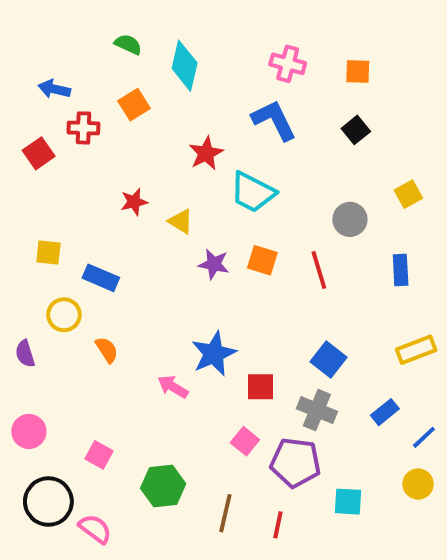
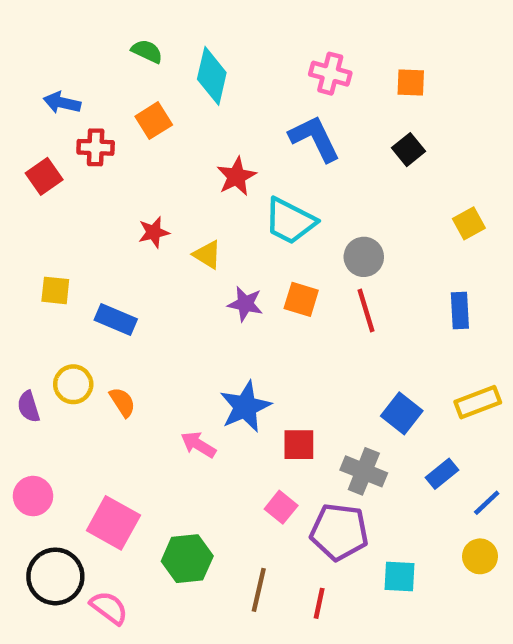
gray circle: (350, 219) -> (364, 257), moved
yellow circle: (64, 315) -> (73, 384), moved
blue square: (329, 359) -> (402, 413), moved
pink square: (99, 455) -> (113, 523), size x1.6

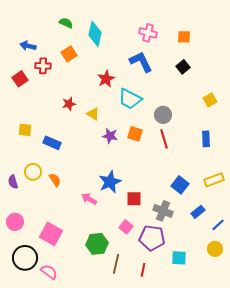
green hexagon: (187, 559) -> (97, 244), moved

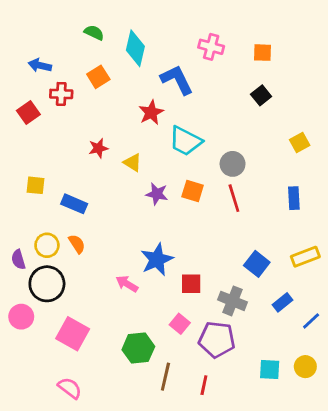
blue L-shape: (141, 62) -> (177, 80), moved
orange semicircle: (55, 180) -> (77, 244), moved
yellow circle: (215, 249) -> (305, 367), moved
black circle: (25, 258) -> (47, 284), moved
cyan square: (179, 258) -> (270, 369), moved

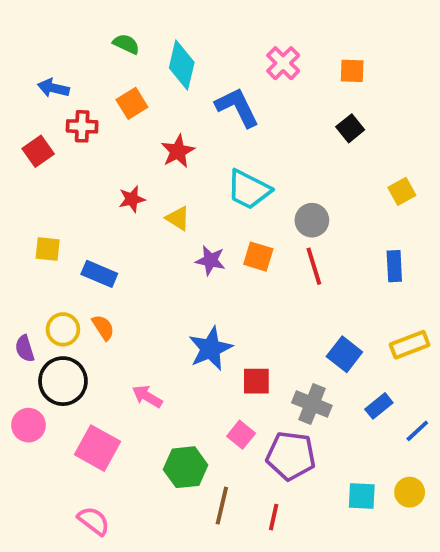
pink cross: (211, 47) -> (283, 63), turned 30
red star: (151, 113) -> (178, 151), moved
pink arrow: (127, 284) -> (147, 396), moved

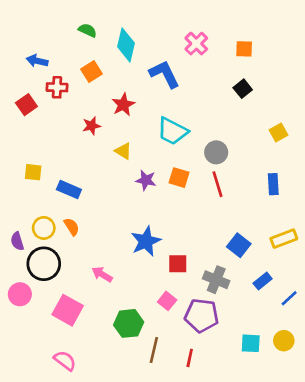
red star: (132, 199) -> (91, 126), moved

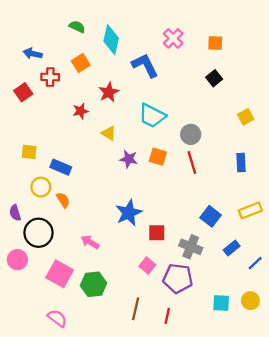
yellow circle: (44, 228) -> (41, 187), moved
green hexagon: (129, 323) -> (94, 284), moved

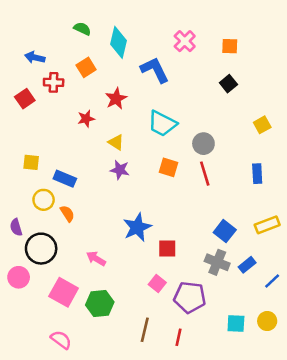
purple star: (129, 159) -> (120, 170), moved
gray cross: (191, 247) -> (217, 262), moved

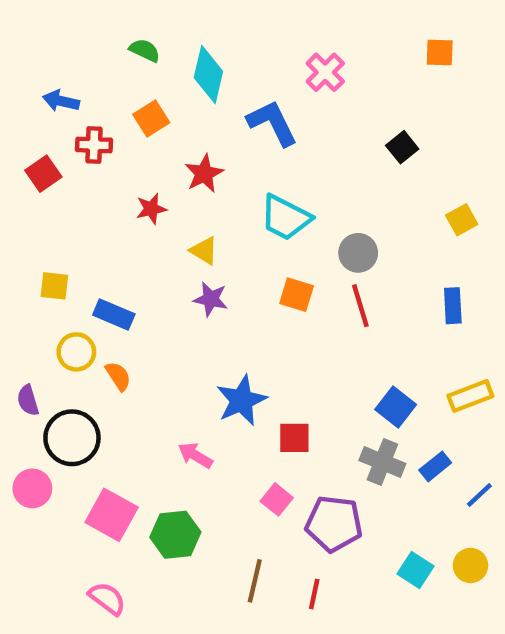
orange square: (230, 46) -> (440, 52), moved
pink arrow: (96, 259) -> (195, 455), moved
cyan square: (236, 323) -> (415, 570), turned 30

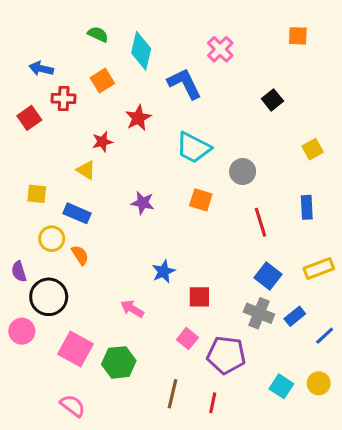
yellow triangle: (204, 251) -> (86, 170), moved
red line: (360, 306) -> (260, 222), moved
blue star: (241, 400) -> (164, 271), size x0.7

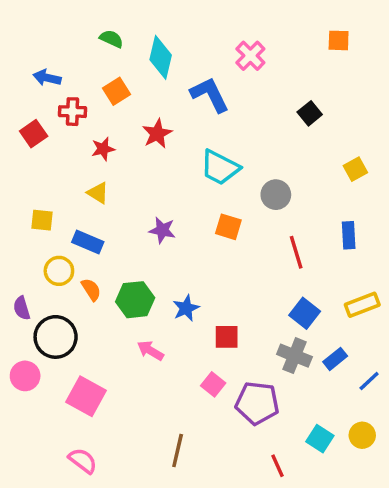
red star: (102, 142) -> (103, 149), moved
green hexagon: (119, 362) -> (135, 300), moved
brown line: (172, 394) -> (178, 450), moved
red line: (213, 403) -> (278, 466), moved, turned -36

